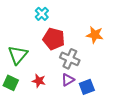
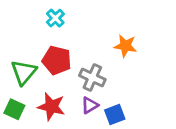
red pentagon: (54, 39) -> (57, 60), moved
red star: (39, 81) -> (51, 107), size x1.5

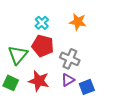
cyan cross: (55, 18) -> (42, 23), moved
orange star: (125, 46) -> (78, 22), moved

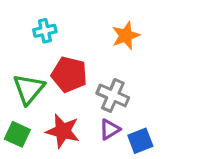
orange star: (78, 22) -> (126, 36), turned -30
cyan cross: (42, 23) -> (45, 31), moved, turned 32

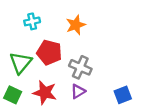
orange star: (126, 36) -> (76, 25), moved
blue square: (140, 141) -> (123, 95), moved

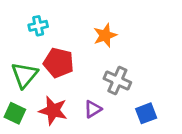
orange star: (76, 25) -> (105, 35), moved
gray cross: (80, 67) -> (117, 80), moved

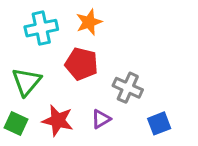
cyan cross: (38, 26) -> (41, 28), size x1.5
orange star: (105, 35) -> (89, 22), moved
red pentagon: (59, 63) -> (82, 64), moved

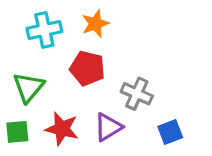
purple triangle: (101, 119) -> (108, 127), size x1.4
green square: (16, 123) -> (17, 132), turned -30

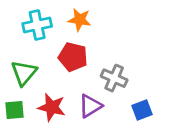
orange star: (95, 24) -> (80, 20), turned 30

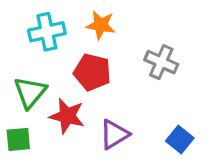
gray cross: (114, 78) -> (161, 62), moved
red star: (52, 107) -> (67, 116), moved
blue square: (142, 110) -> (180, 139), turned -30

